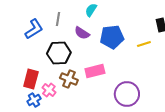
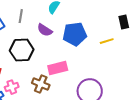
brown cross: (69, 79) -> (41, 84), moved
pink cross: (49, 90) -> (12, 87), turned 32

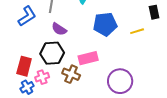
purple semicircle: (45, 30) -> (59, 29), moved
black hexagon: (22, 50) -> (52, 53), moved

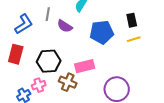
black rectangle: (154, 12) -> (132, 20), moved
purple semicircle: (59, 29) -> (65, 26), moved
red rectangle: (24, 66) -> (16, 54), moved

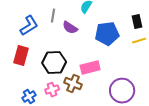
pink cross: (39, 85) -> (52, 90), moved

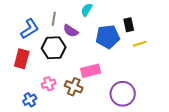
black rectangle: (137, 22) -> (129, 25), moved
black hexagon: (54, 63) -> (54, 48), moved
pink cross: (52, 90) -> (49, 84), moved

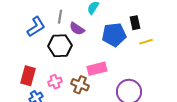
red rectangle: (22, 59) -> (28, 76), moved

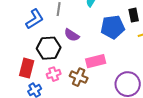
purple semicircle: (77, 29) -> (72, 35), moved
black hexagon: (60, 46) -> (49, 48), moved

